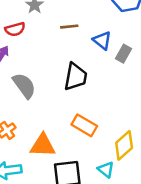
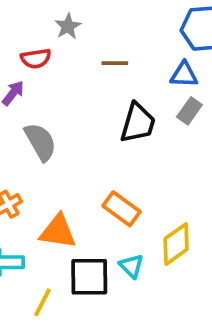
blue triangle: (102, 40) -> (184, 75), moved, turned -42
black trapezoid: (75, 77) -> (138, 123), moved
cyan triangle: (106, 170) -> (131, 266), moved

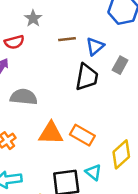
blue triangle: (184, 75) -> (95, 46), moved, turned -36
gray semicircle: (40, 142) -> (24, 97), turned -48
orange triangle: (58, 232) -> (51, 133), moved

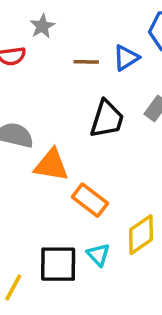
blue triangle: (95, 46) -> (126, 58), moved
orange triangle: (51, 133) -> (51, 165), moved

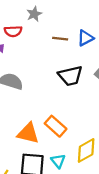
black trapezoid: (107, 119) -> (70, 76), turned 55
orange triangle: (51, 165) -> (28, 133), moved

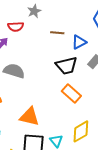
blue triangle: (85, 38) -> (79, 42), moved
orange rectangle: (56, 126) -> (71, 94), moved

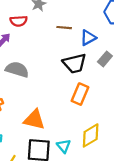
orange rectangle: (71, 94) -> (80, 94), turned 72

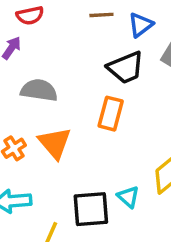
orange rectangle: (80, 94) -> (111, 114), moved
orange triangle: (34, 120) -> (55, 143), moved, turned 45

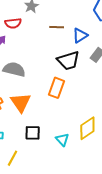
black square: (91, 209) -> (33, 133), moved, size x0.7

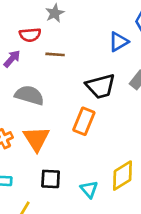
brown line: (57, 27) -> (55, 54), moved
blue triangle: (80, 36) -> (119, 42), moved

